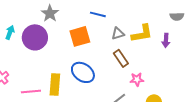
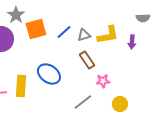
blue line: (98, 14) -> (64, 32), moved, turned -56
orange square: (80, 36) -> (36, 29), moved

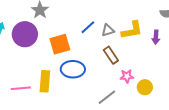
orange square: (36, 29) -> (60, 44), moved
blue ellipse: (49, 74) -> (73, 69), turned -35
yellow circle: (120, 104) -> (145, 87), moved

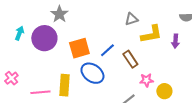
blue line: (88, 27) -> (107, 50), moved
gray triangle: (108, 30) -> (131, 19), moved
blue ellipse: (73, 69) -> (92, 73), turned 35

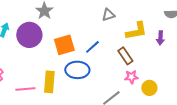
gray triangle: (131, 19) -> (108, 15), moved
brown rectangle: (130, 59) -> (125, 56), moved
blue ellipse: (92, 73) -> (77, 70), turned -35

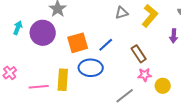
yellow L-shape: (136, 31) -> (150, 16), moved, turned -40

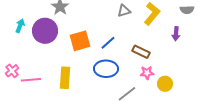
brown rectangle: (139, 54) -> (141, 52), turned -30
blue ellipse: (91, 68) -> (106, 69), moved
pink line: (39, 87) -> (31, 80), moved

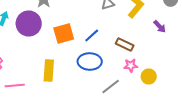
purple arrow: (176, 34) -> (160, 26), turned -48
pink line: (31, 80) -> (15, 86), moved

